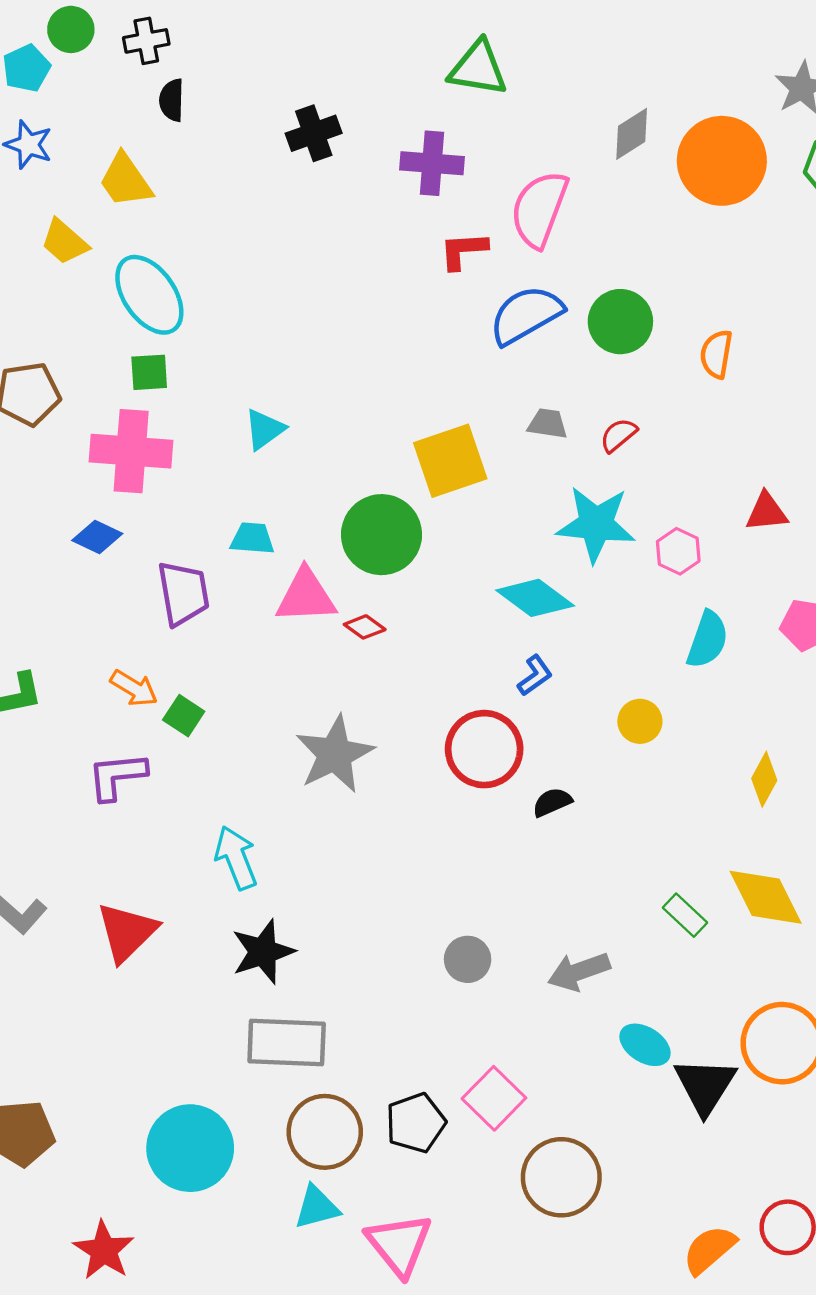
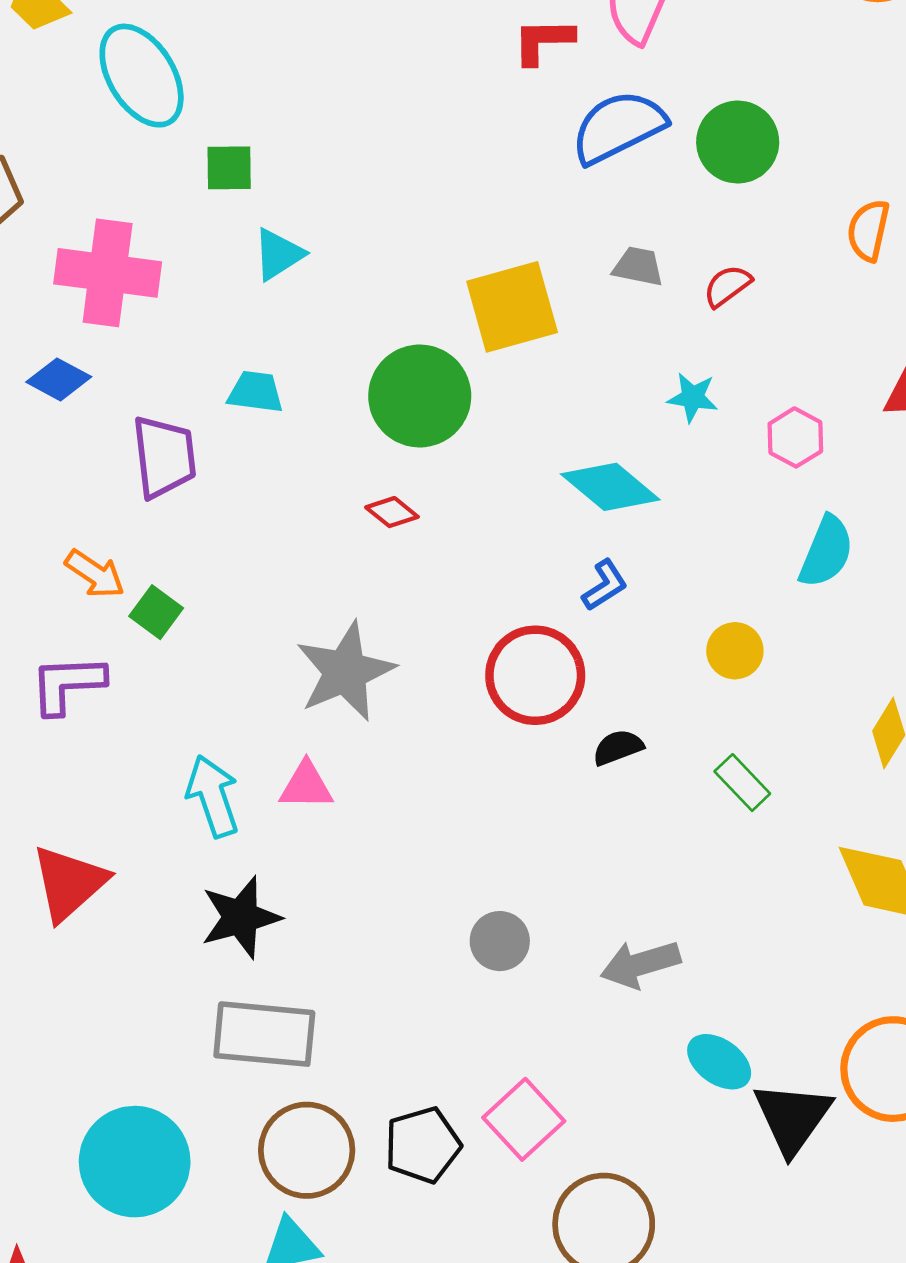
orange semicircle: (716, 354) -> (868, 230), moved
green square: (149, 372) -> (229, 168), moved
cyan star: (596, 524) -> (693, 397), size x0.5
pink triangle: (306, 596) -> (306, 786), moved, size x0.7
green rectangle: (685, 915) -> (742, 783), moved

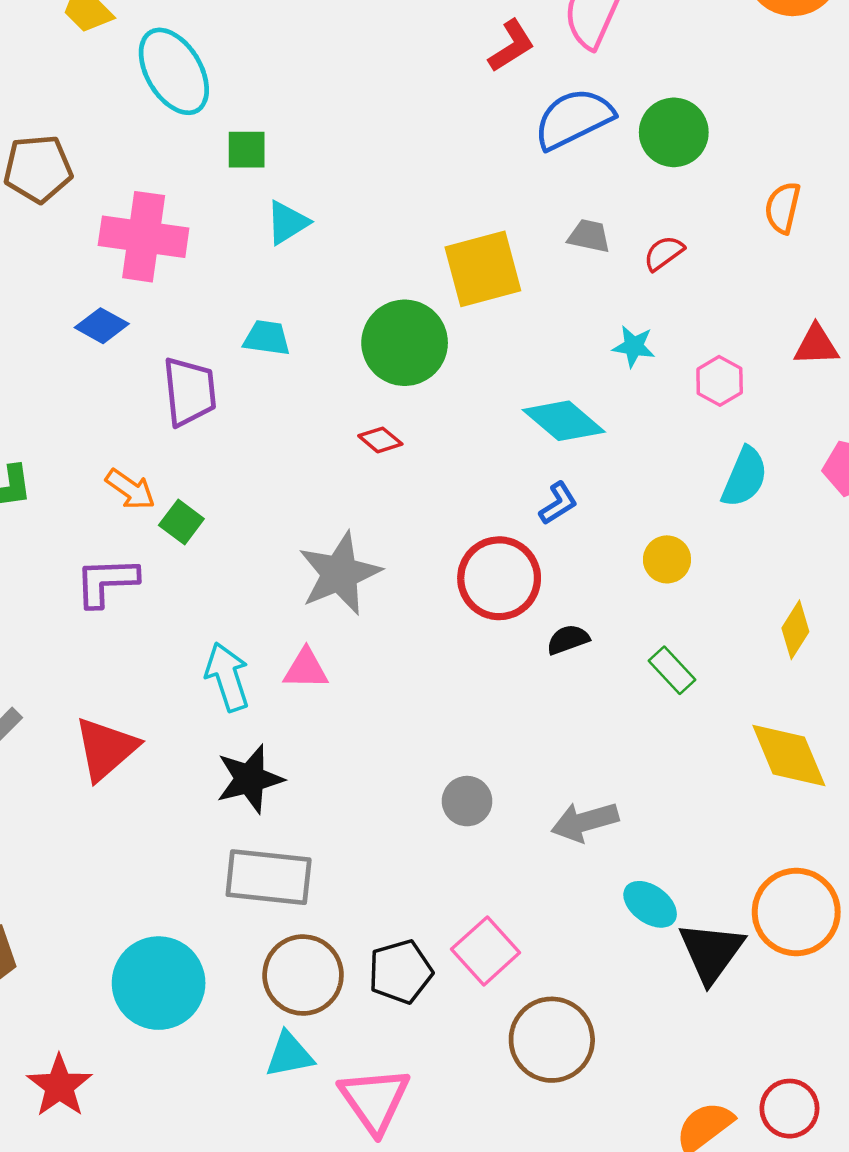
red L-shape: (543, 41) -> (511, 46), turned 148

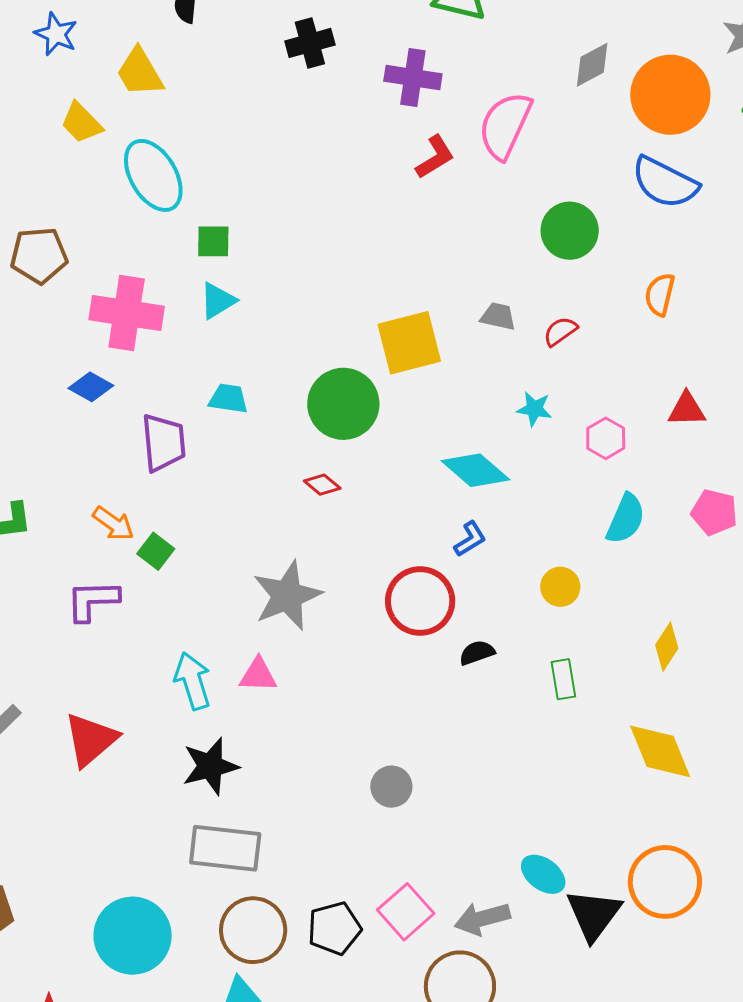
blue semicircle: (574, 119) -> (665, 183), moved, turned -128
cyan triangle: (287, 223) -> (218, 301), moved
green rectangle: (672, 670) -> (563, 679), turned 33
gray arrow: (585, 822) -> (482, 919), moved

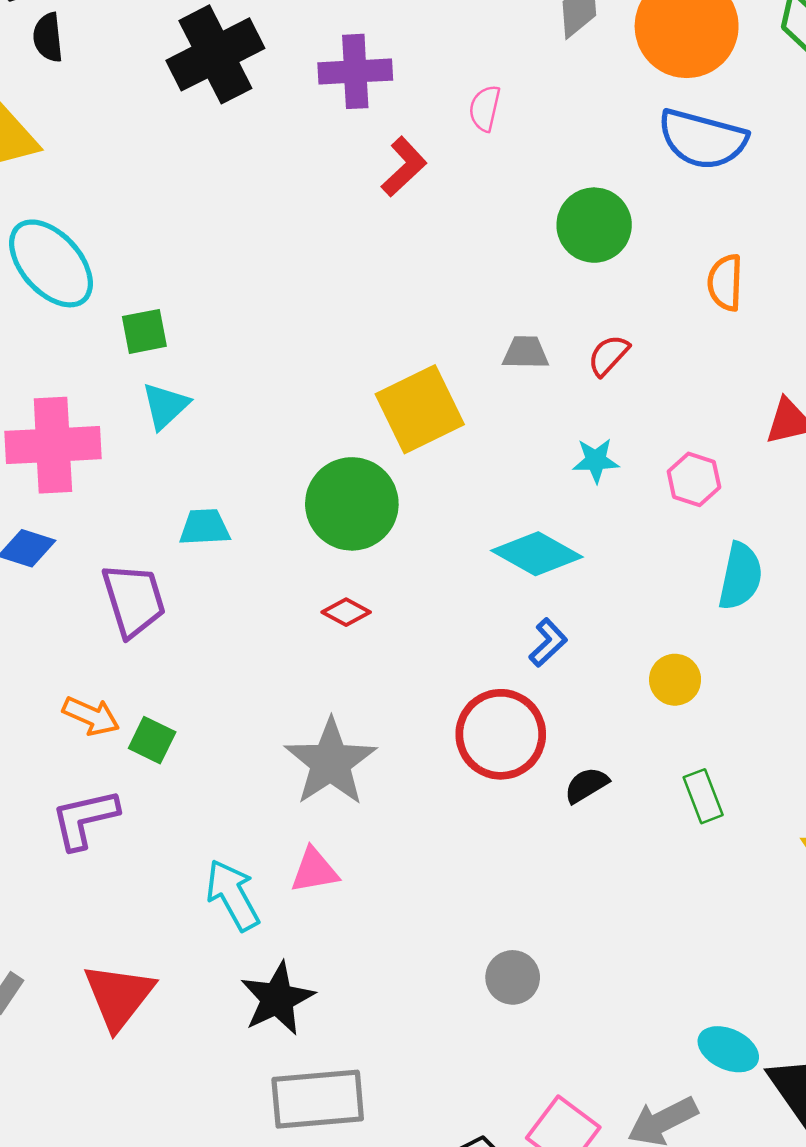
black cross: (310, 43) -> (215, 54), size x1.5
pink semicircle: (505, 125) -> (485, 108), size x0.5

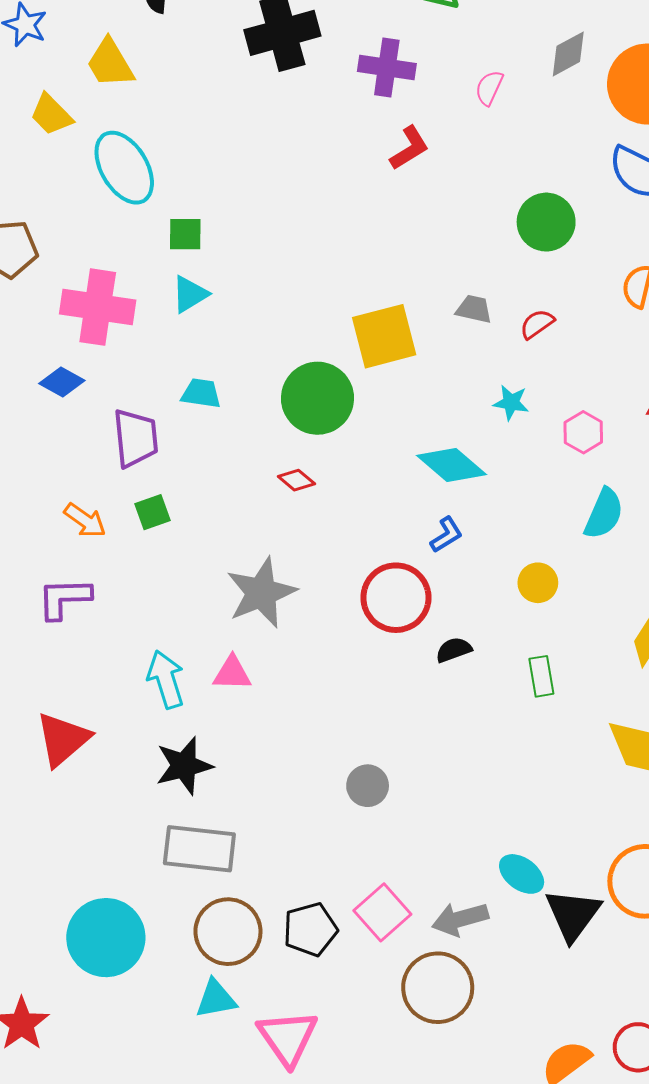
pink semicircle: (485, 108) -> (489, 88), moved
green square: (152, 740) -> (152, 512), moved, turned 33

